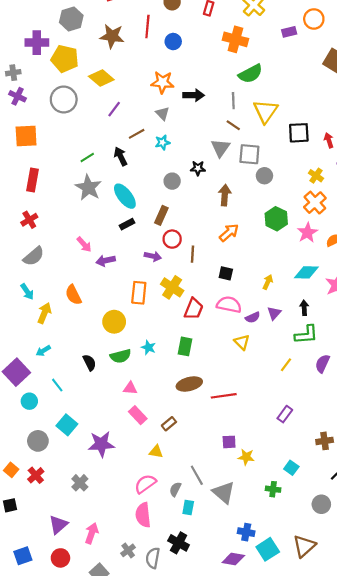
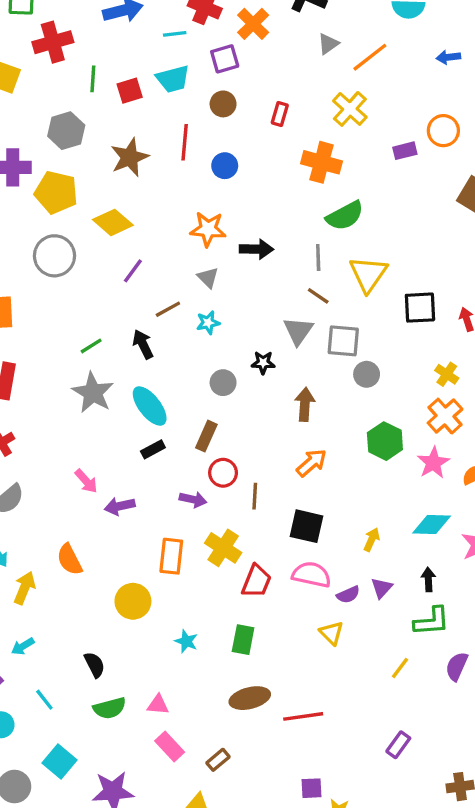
brown star: (112, 36) -> (130, 157), turned -30
black square: (226, 273) -> (306, 526), size x1.5
green semicircle: (121, 356) -> (110, 708), moved

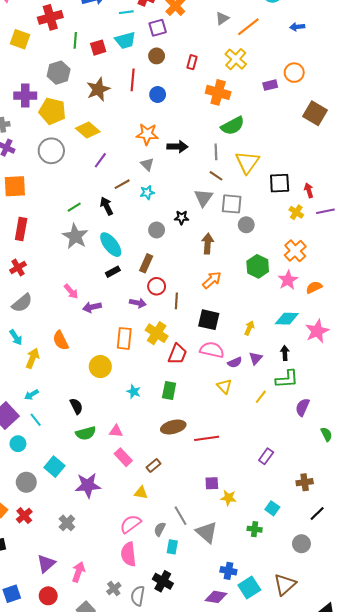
yellow cross: (447, 374) -> (296, 212), moved
yellow line: (400, 668) -> (261, 397), moved
cyan line: (44, 700) -> (36, 420), moved

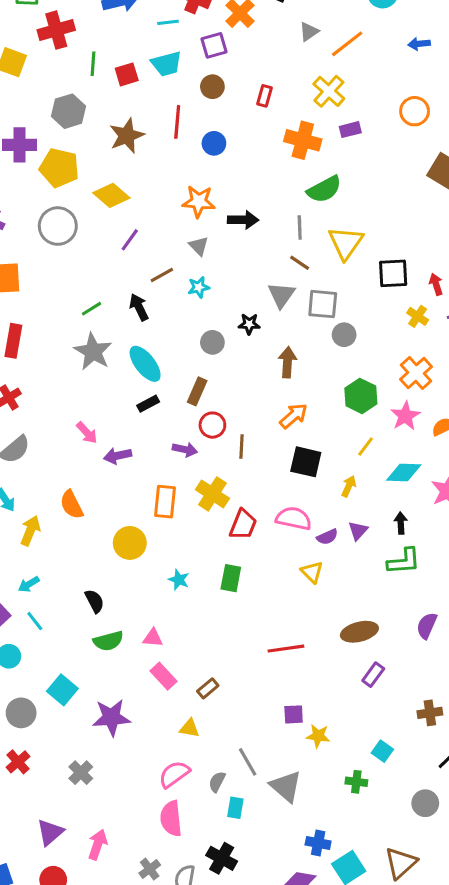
purple rectangle: (270, 85) -> (350, 130), moved
black square: (209, 320) -> (306, 462), moved
yellow line: (261, 397) -> (366, 446), moved
purple semicircle: (302, 407) -> (427, 626), moved
brown ellipse: (173, 427) -> (359, 632), moved

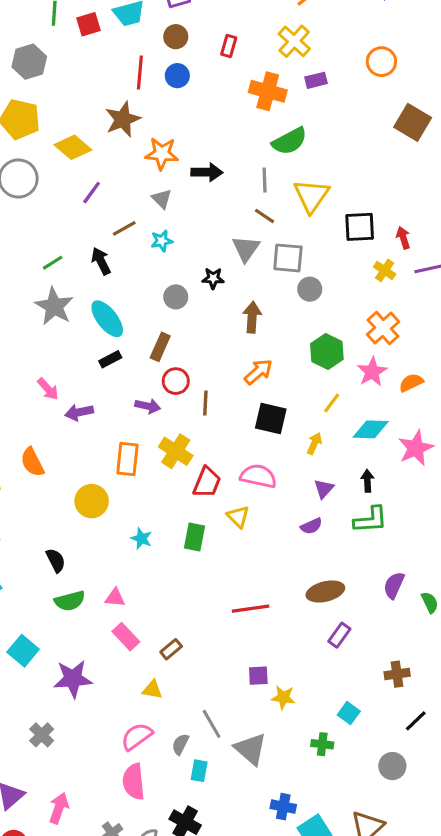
brown star: (127, 136) -> (123, 119), moved
blue circle: (214, 143) -> (177, 76), moved
purple semicircle: (327, 537) -> (311, 526), moved
yellow triangle: (312, 572) -> (238, 517), moved

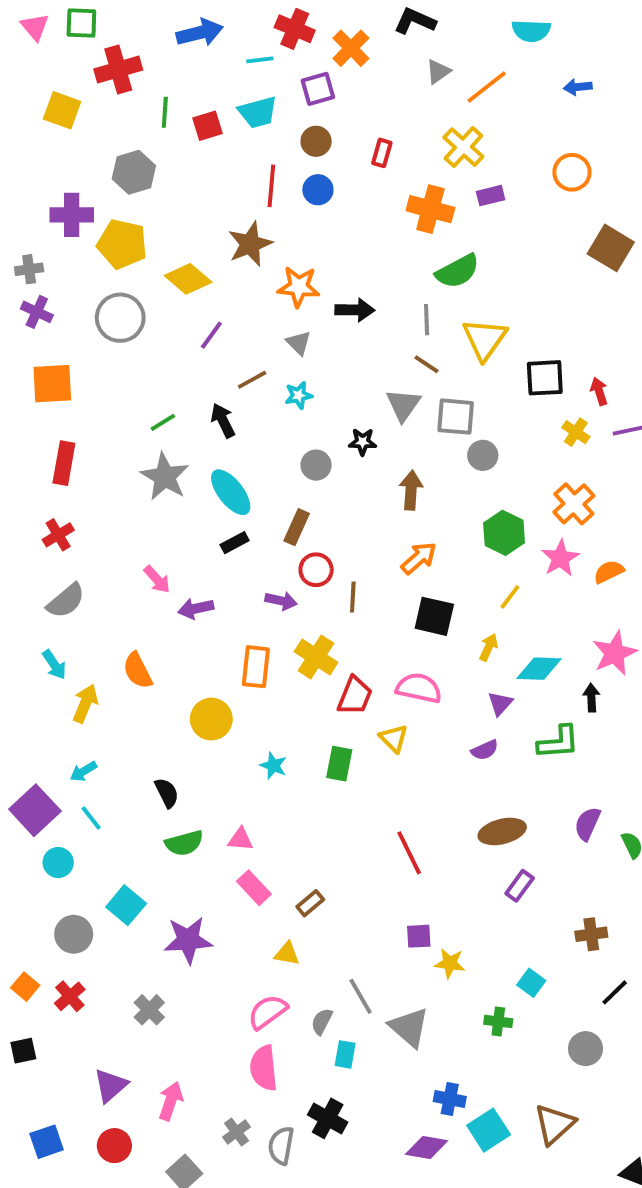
cyan diamond: (371, 429) -> (539, 669), moved
black arrow: (367, 481) -> (591, 698), moved
red line: (251, 609) -> (409, 853), turned 72

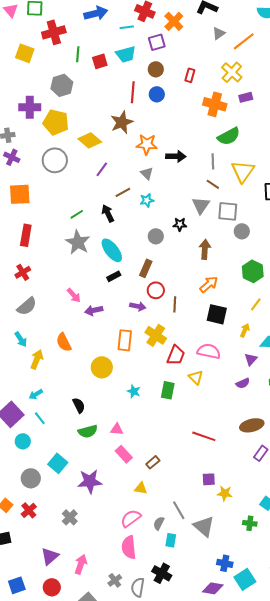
red line: (409, 853) -> (204, 436), turned -45

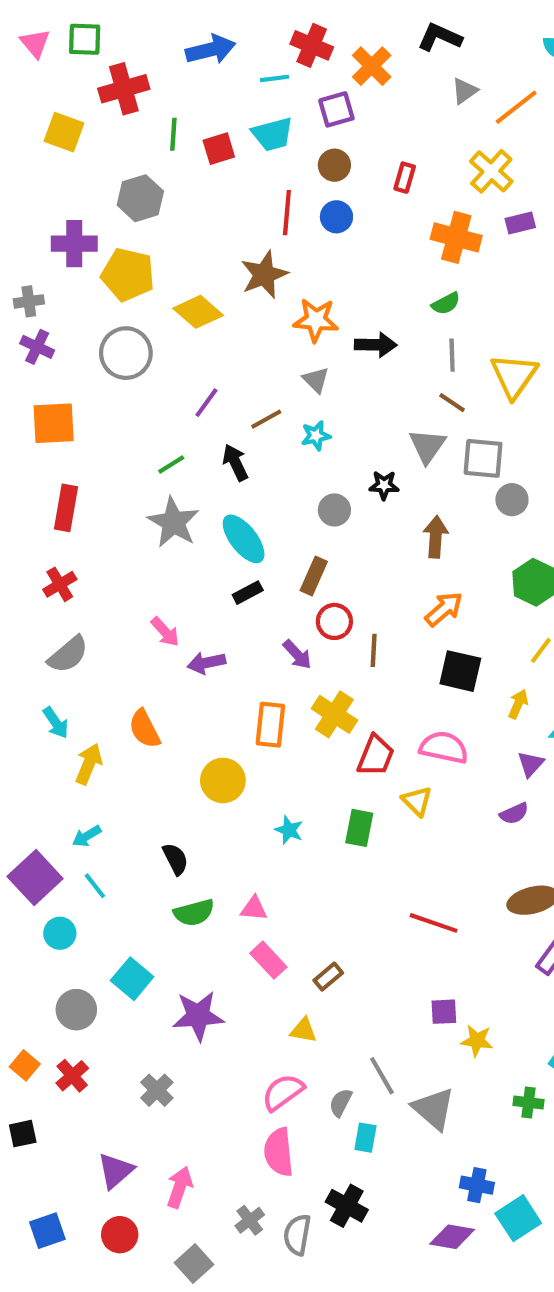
green semicircle: (229, 136) -> (446, 304), moved, size x0.6
purple line: (102, 169) -> (206, 403), moved
purple arrow: (138, 306) -> (297, 655), turned 35

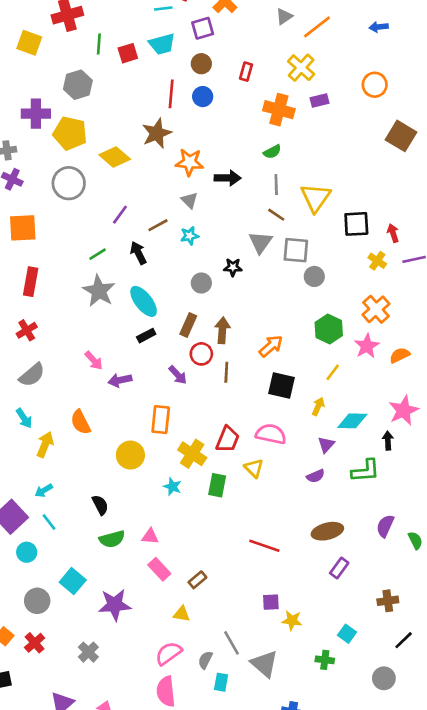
brown arrow: (436, 537) -> (222, 330), moved
yellow cross: (334, 714) -> (192, 454), moved

